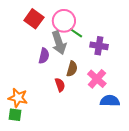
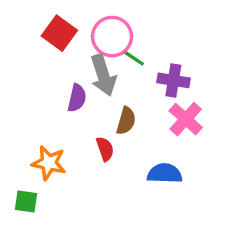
pink cross: (97, 79) -> (186, 119), moved
orange star: (18, 98) -> (49, 163), moved
blue semicircle: (110, 101) -> (165, 173), moved

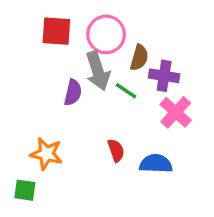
red square: (59, 33) -> (56, 31), turned -32
green line: (133, 58) -> (126, 91), moved
brown semicircle: (126, 121) -> (139, 58), moved
red semicircle: (105, 149) -> (116, 150), moved

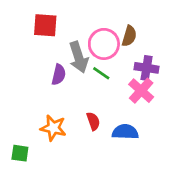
pink circle: (106, 34) -> (104, 44), moved
brown semicircle: (139, 58) -> (129, 36), moved
purple cross: (164, 76) -> (147, 68), moved
orange star: (46, 154) -> (53, 128), moved

